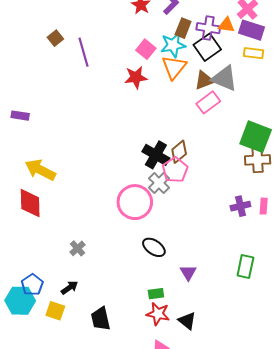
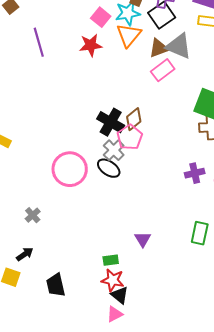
purple line: (84, 52) -> (39, 42), moved
pink circle: (135, 202) -> (70, 169), moved
black ellipse: (154, 247) -> (109, 168), moved
black triangle: (187, 321) -> (120, 295), moved

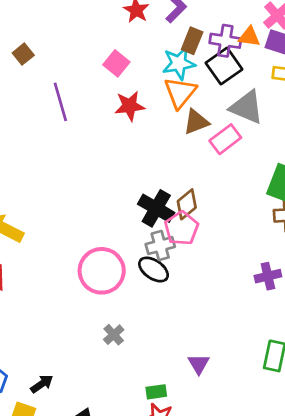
pink square: (101, 17) -> (116, 63), moved
brown triangle: (159, 48) -> (196, 122), moved
gray cross: (114, 150) -> (160, 246), turned 30
gray cross: (33, 215) -> (114, 335), moved

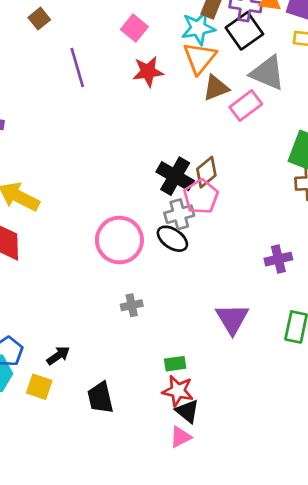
purple cross: (268, 276) -> (278, 259), moved
gray cross: (114, 335) -> (132, 305), turned 30
purple triangle: (199, 364) -> (232, 319), moved, size x1.5

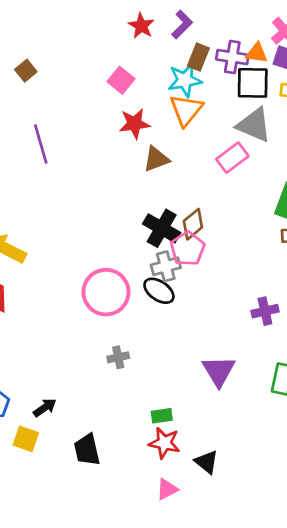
black square: (244, 31) -> (253, 83), moved, turned 36
purple line: (77, 67) -> (41, 144), moved
brown triangle: (216, 88) -> (156, 159), moved
black triangle: (187, 411) -> (207, 462), moved

